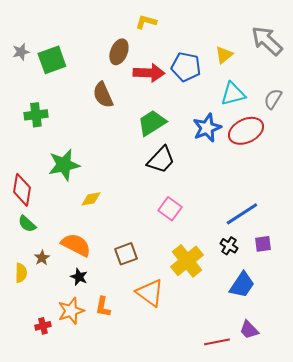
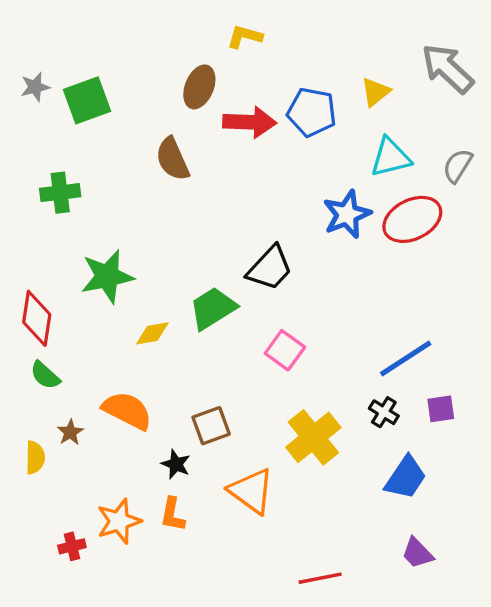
green trapezoid: (152, 123) -> (213, 308), moved
black star: (79, 277) -> (176, 464), moved
red line: (217, 342) -> (320, 578), moved

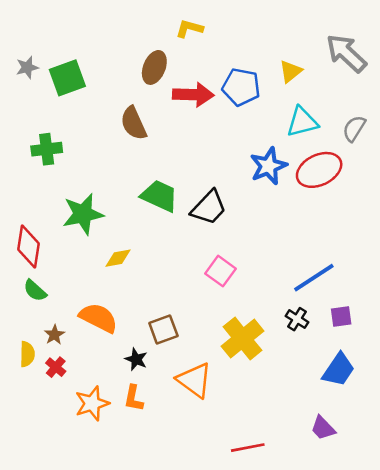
green trapezoid: (213, 308) -> (160, 196), moved, turned 57
blue trapezoid: (406, 478) -> (339, 370), moved
red cross: (72, 546) -> (56, 367), moved, turned -36

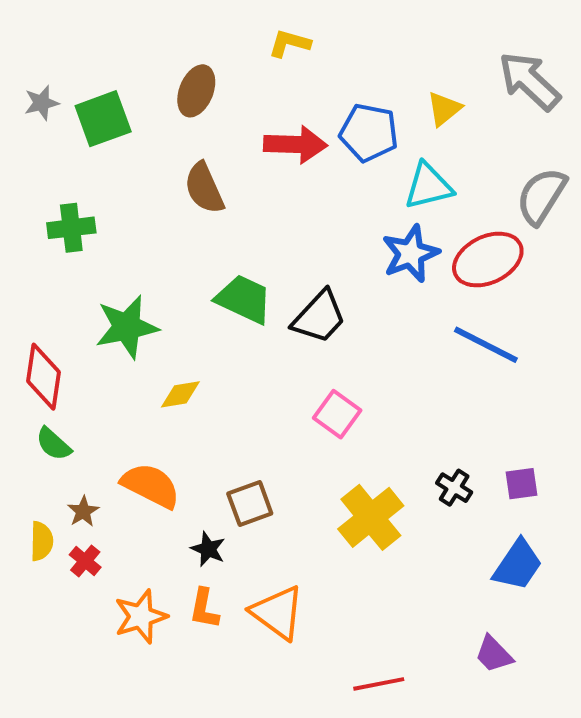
brown ellipse: (154, 67) -> (196, 91), moved
cyan triangle: (302, 122) -> (428, 186), moved
gray semicircle: (354, 128) -> (541, 196), size x1.4
blue line: (314, 278) -> (486, 345), moved, turned 60
orange triangle: (195, 380) -> (278, 613), moved

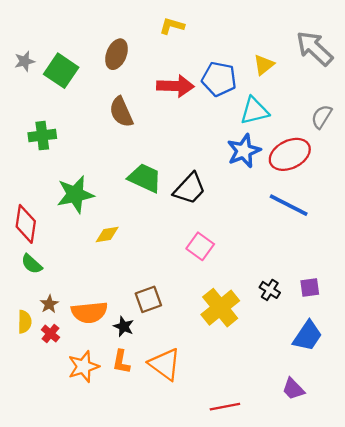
green square: (103, 119) -> (61, 71), turned -36
gray semicircle: (541, 196) -> (322, 117), size x0.7
orange semicircle: (151, 486) -> (89, 312), moved, turned 147

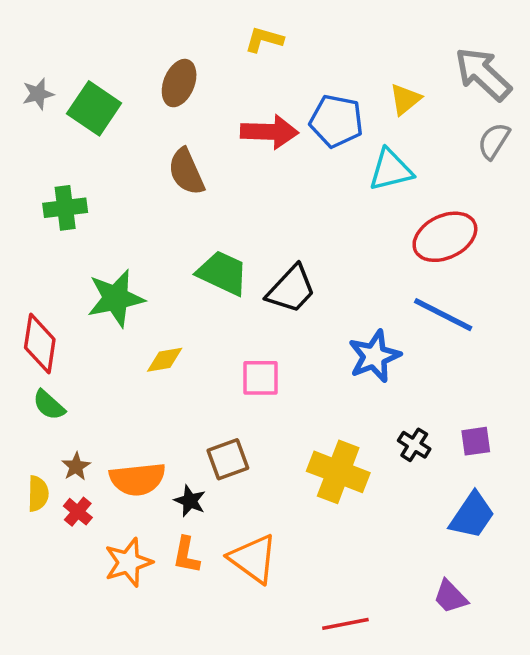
gray semicircle: (322, 117) -> (494, 141), moved
blue star: (244, 151) -> (374, 356), moved
pink square: (200, 246) -> (260, 378), moved, turned -36
yellow cross: (220, 308) -> (338, 472), turned -30

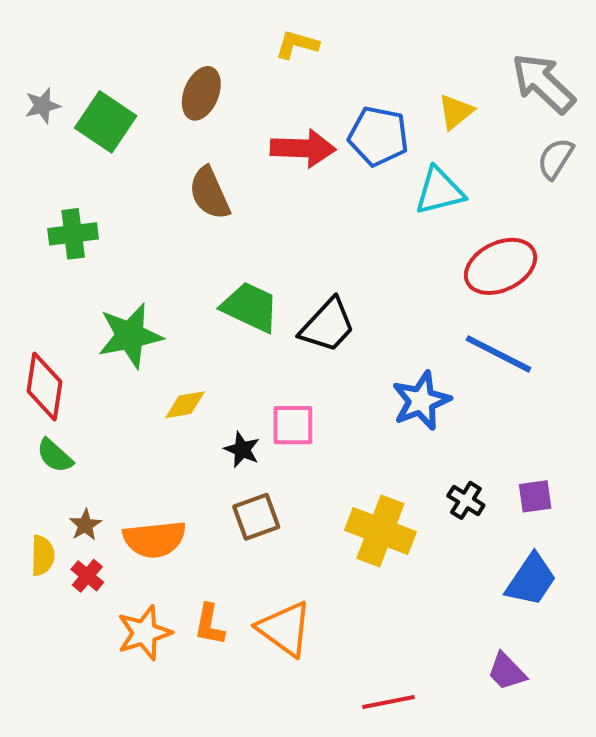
black star: (190, 501) -> (242, 450), moved

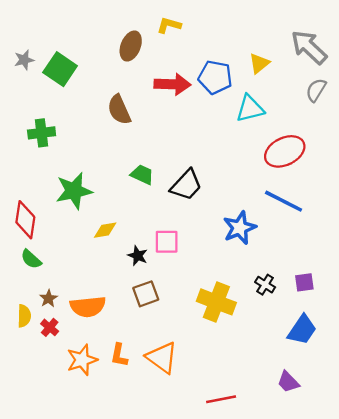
brown ellipse: (201, 93) -> (131, 46), moved
green trapezoid: (250, 307) -> (142, 175), size x0.7

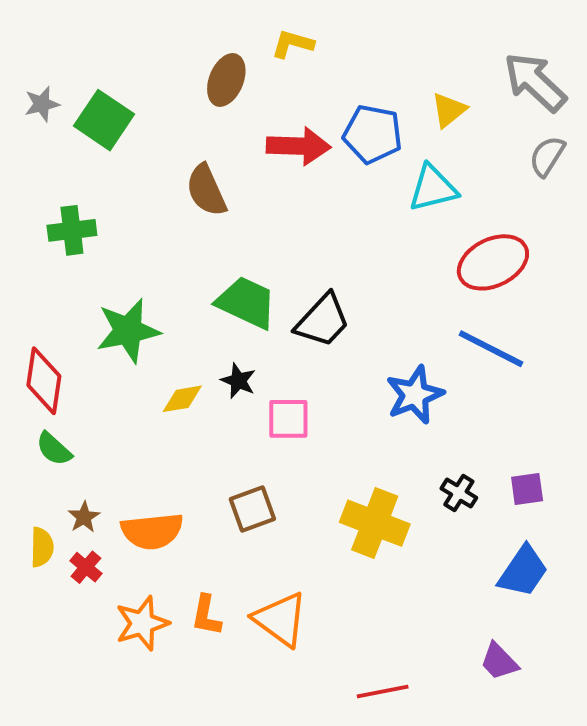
green trapezoid: (142, 175) -> (246, 303), size x1.5
black star: (138, 256) -> (238, 381), moved

